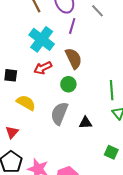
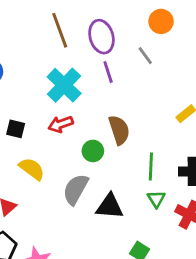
purple line: (72, 26) -> (108, 72), turned -42
brown semicircle: (74, 58) -> (119, 130), moved
black triangle: (86, 123) -> (110, 206), size x1.5

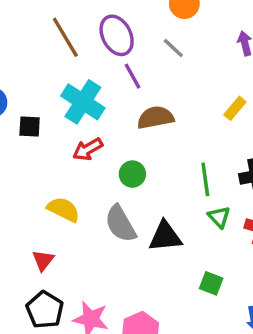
black square: (16, 129) -> (30, 126), moved
brown semicircle: (119, 130) -> (155, 118), moved, turned -72
gray semicircle: (76, 189) -> (120, 224), turned -48

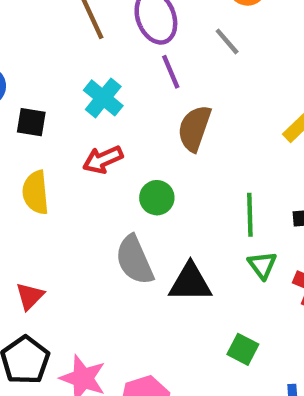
cyan cross: (83, 102) -> (103, 98), size x0.7
brown semicircle: (155, 118) -> (194, 128), turned -66
yellow semicircle: (63, 209) -> (36, 192), moved, turned -128

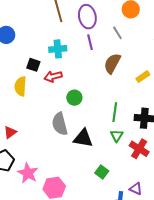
cyan cross: (103, 98) -> (58, 49), turned 36
black square: (31, 122) -> (33, 65), moved
brown semicircle: (194, 128) -> (112, 63), moved

